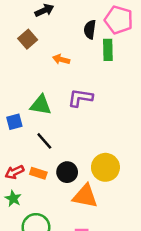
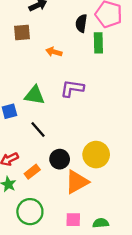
brown square: (28, 39) -> (22, 32), turned 36
orange rectangle: (38, 173) -> (32, 172), moved, turned -56
orange triangle: (85, 196) -> (77, 182), turned -40

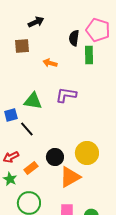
black line: (38, 129) -> (27, 129), moved

